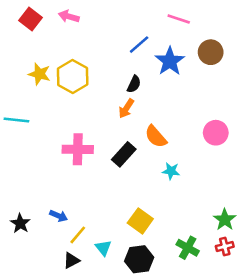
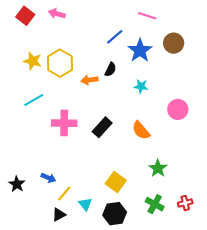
orange arrow: (126, 108) -> (89, 80), moved, turned 49
cyan line: (16, 120) -> (34, 100), moved, turned -36
orange semicircle: (156, 137) -> (141, 130), moved
cyan star: (171, 171) -> (141, 86), moved
green star: (225, 220) -> (158, 168), moved

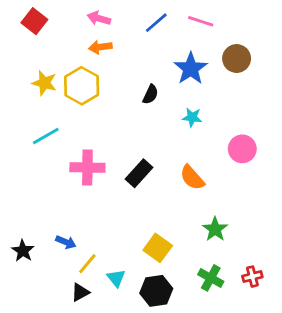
pink arrow: (57, 14) -> (99, 18), moved
blue line: (115, 37) -> (156, 23), moved
orange arrow: (89, 80) -> (100, 47), moved

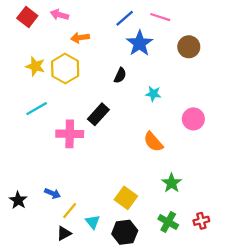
pink arrow: (99, 18) -> (59, 15), moved
blue star: (191, 69) -> (140, 43), moved
black rectangle: (139, 173) -> (98, 114), moved

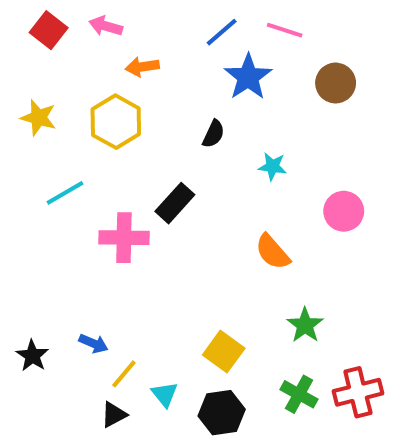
yellow star: (35, 66) -> (39, 118), moved
red cross: (201, 221) -> (358, 392), size x1.6

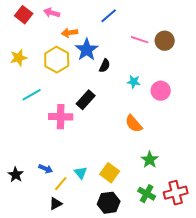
pink line: (285, 30) -> (140, 40), moved
blue star: (248, 77) -> (87, 50), moved
yellow star: (39, 118) -> (19, 58), turned -30
pink circle: (344, 211) -> (161, 91), moved
cyan triangle: (165, 394) -> (81, 173), moved

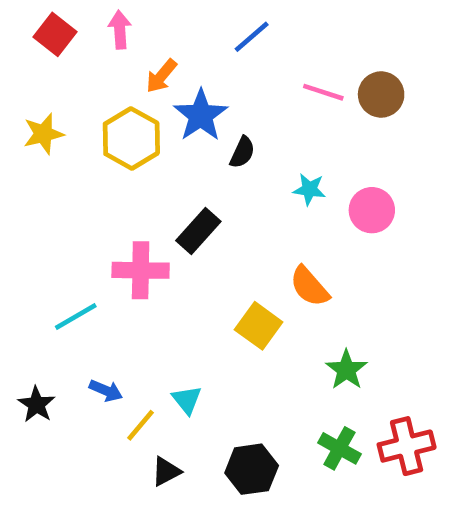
pink arrow: (52, 13) -> (120, 30), turned 70
orange arrow: (70, 33) -> (161, 76), turned -42
cyan line: (32, 95) -> (76, 317), moved
yellow square: (110, 173) -> (259, 326), moved
black triangle: (56, 204) -> (166, 472), moved

